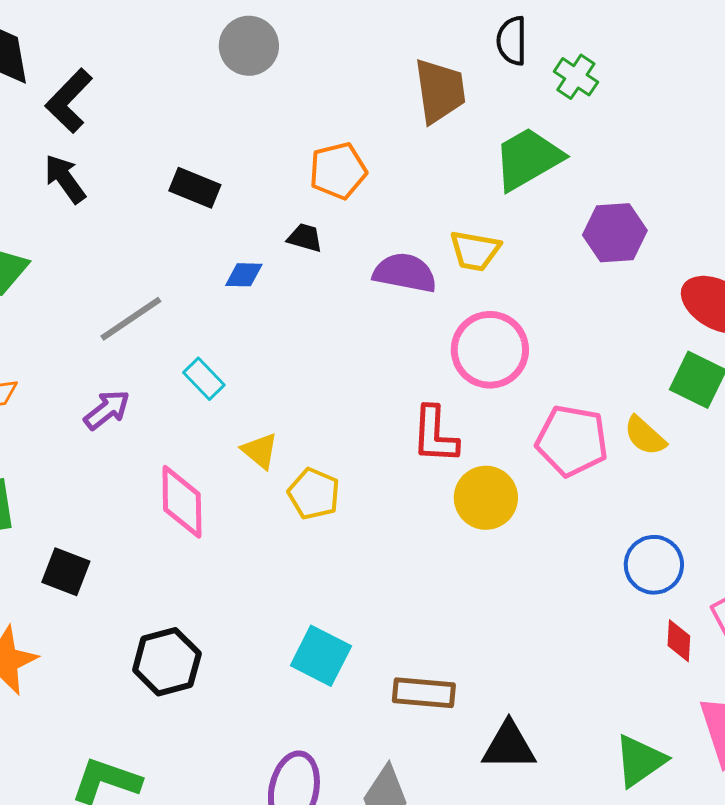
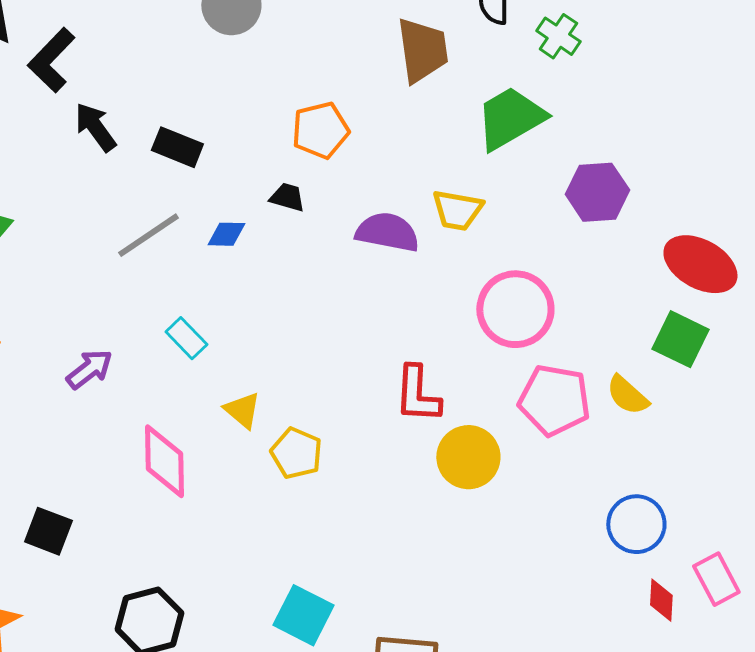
black arrow: (65, 179) -> (95, 127), moved
gray line: (131, 319) -> (148, 235), moved
pink circle: (490, 350) -> (515, 309), moved

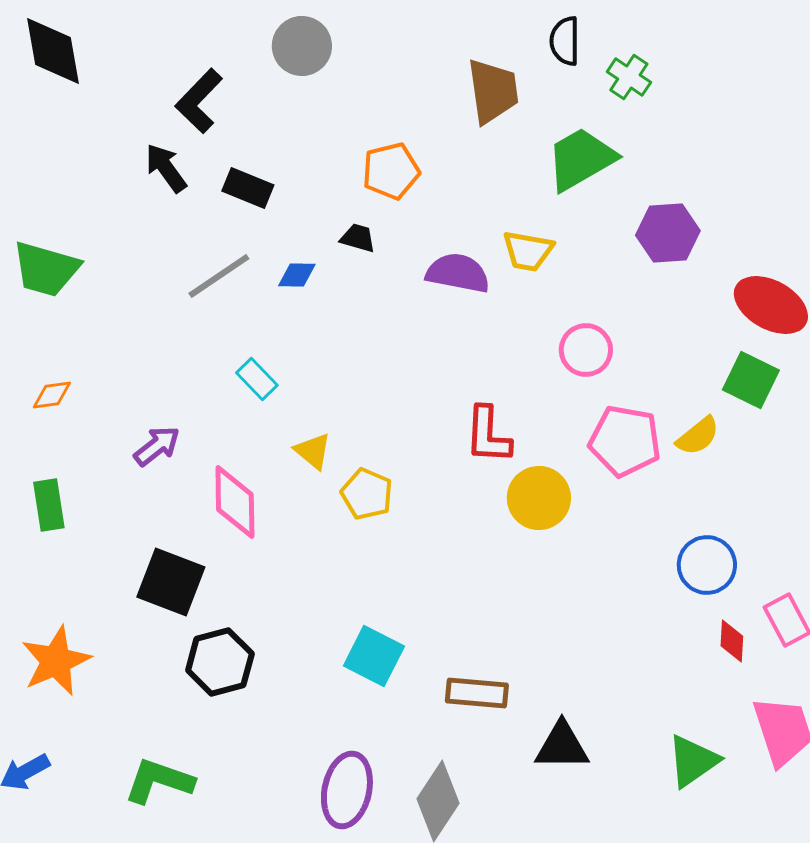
black L-shape: (51, 60) -> (199, 101), moved
pink circle: (515, 309) -> (586, 350), size x0.7
purple arrow: (89, 369) -> (157, 446), moved
yellow semicircle: (627, 395) -> (698, 436), turned -81
black square: (48, 531) -> (171, 582), moved, size x1.4

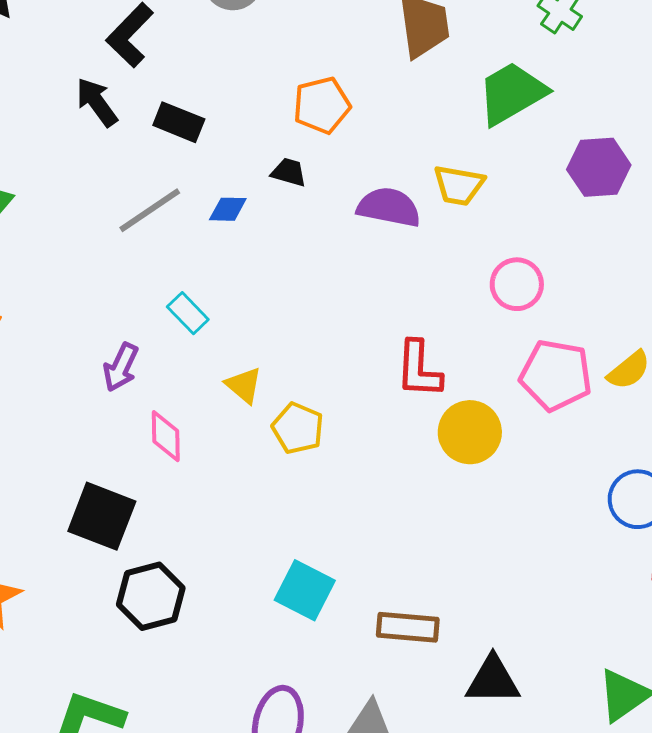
purple arrow: (157, 446) -> (121, 367), moved, turned 153
pink diamond: (235, 502) -> (166, 436), size x0.7

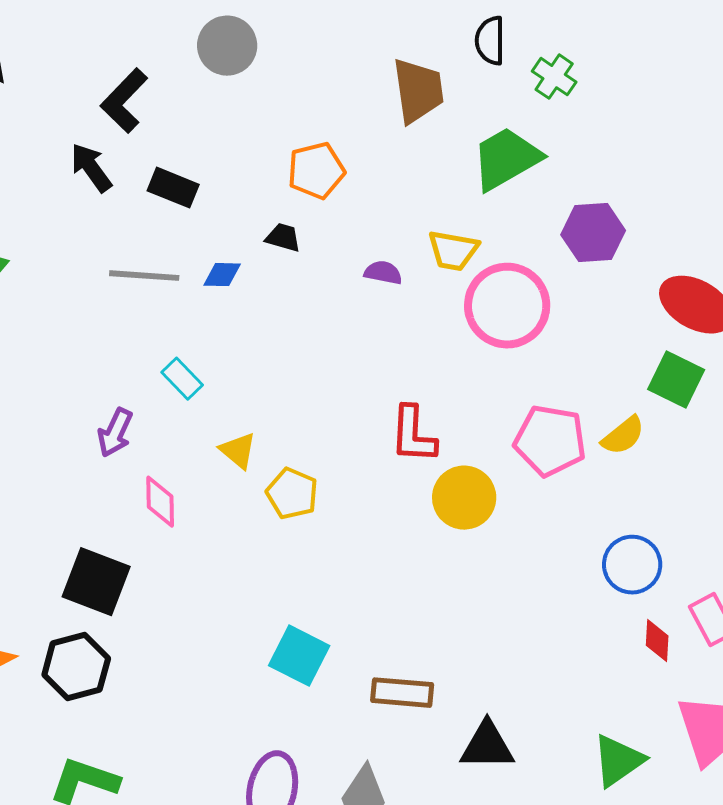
purple semicircle: (389, 207) -> (383, 273), size x0.6
gray line: (150, 210) -> (144, 276), turned 38
pink circle: (517, 284) -> (507, 306), moved, size x1.6
black hexagon: (151, 596) -> (76, 667), moved

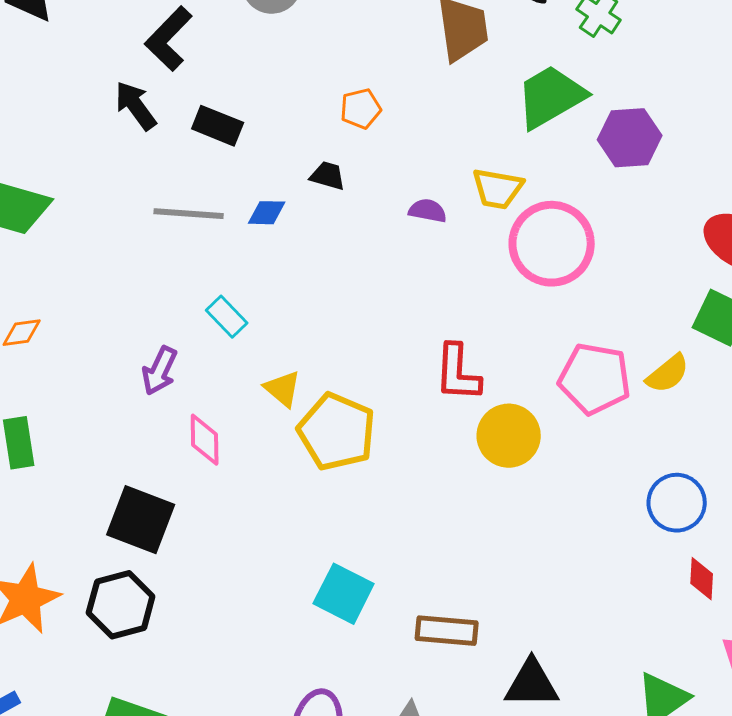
orange pentagon: (316, 171) -> (361, 109), size x0.7
purple hexagon: (593, 233) -> (630, 138), moved
yellow pentagon: (292, 494) -> (337, 432), size x1.5

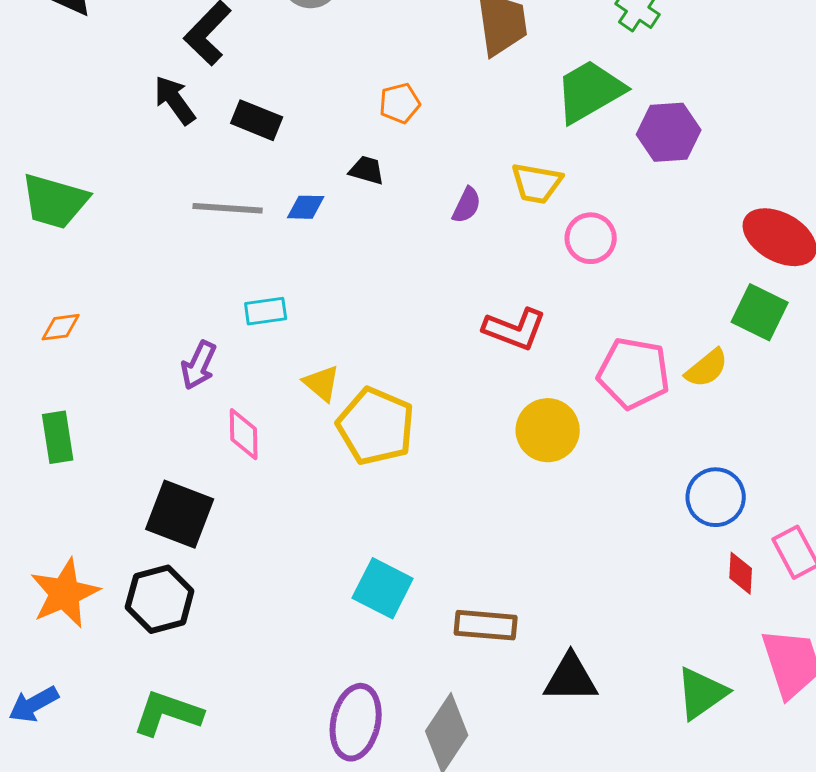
purple semicircle: (428, 211) -> (467, 205), turned 105
pink circle: (552, 244) -> (591, 238), size x0.6
cyan rectangle: (227, 317) -> (266, 311), turned -54
red L-shape: (458, 373) -> (515, 329), moved, turned -72

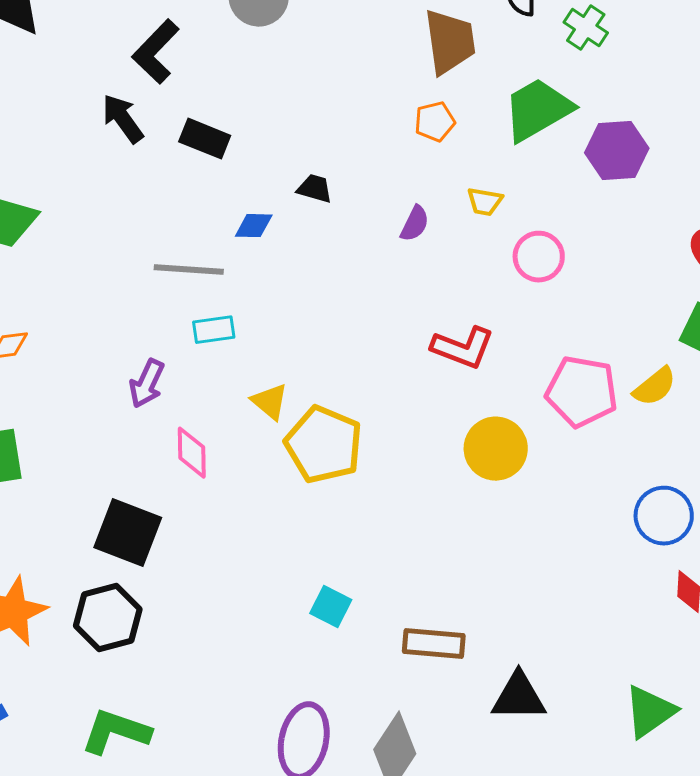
orange pentagon: (400, 103) -> (435, 122), moved
yellow trapezoid: (537, 183) -> (485, 202), size x0.7
gray line: (228, 208) -> (189, 270), moved
cyan square: (383, 588) -> (331, 607), size x0.7

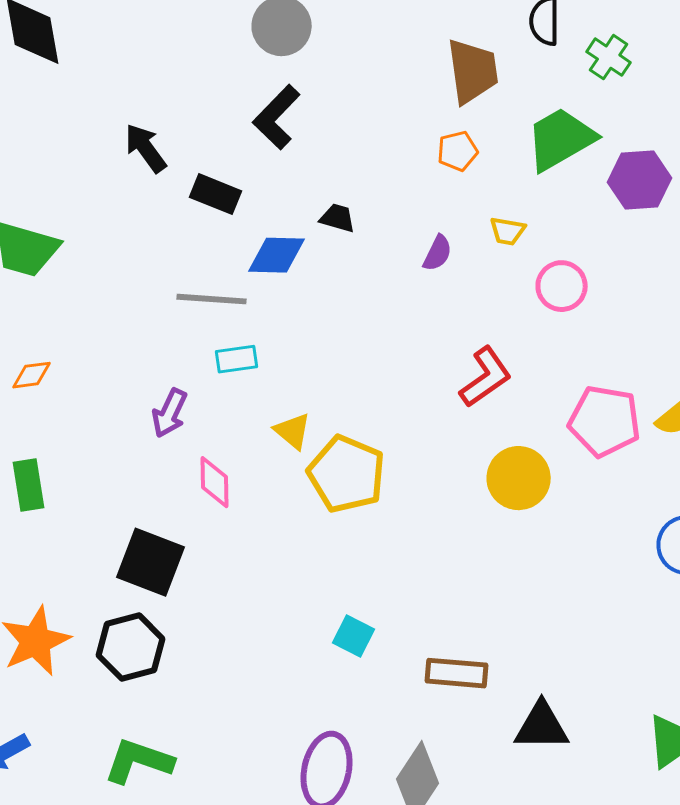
black L-shape: (156, 52) -> (277, 117), moved
black rectangle: (205, 139) -> (216, 194), moved
blue diamond: (254, 226) -> (277, 255), size x1.5
red L-shape: (463, 348) -> (486, 377), turned -56

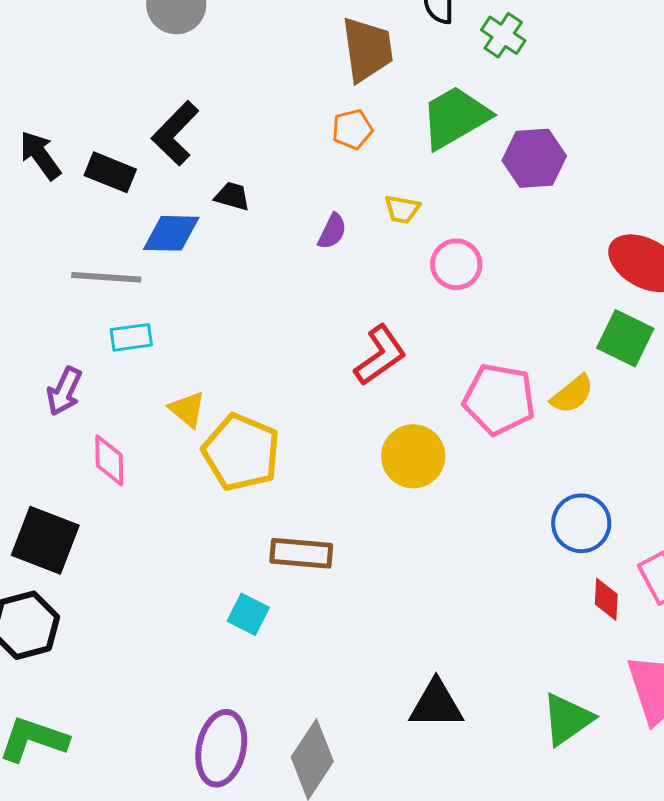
black L-shape: (277, 117) -> (175, 133), moved
black arrow: (146, 148) -> (40, 155), moved
brown rectangle: (457, 673) -> (301, 553), moved

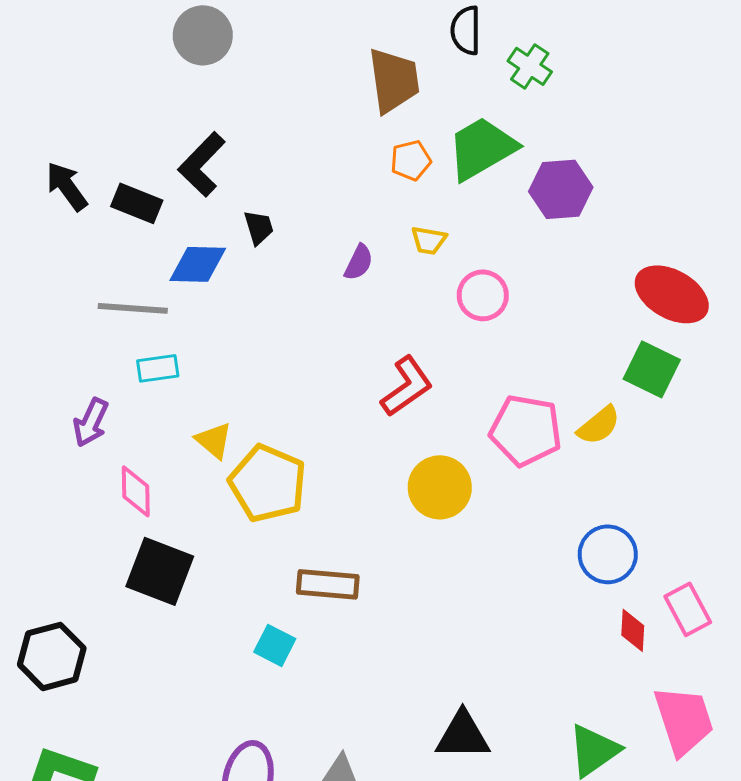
orange pentagon: (352, 129) -> (411, 160), moved
black trapezoid: (232, 196) -> (259, 227), turned 57
black square: (45, 540) -> (160, 571), moved

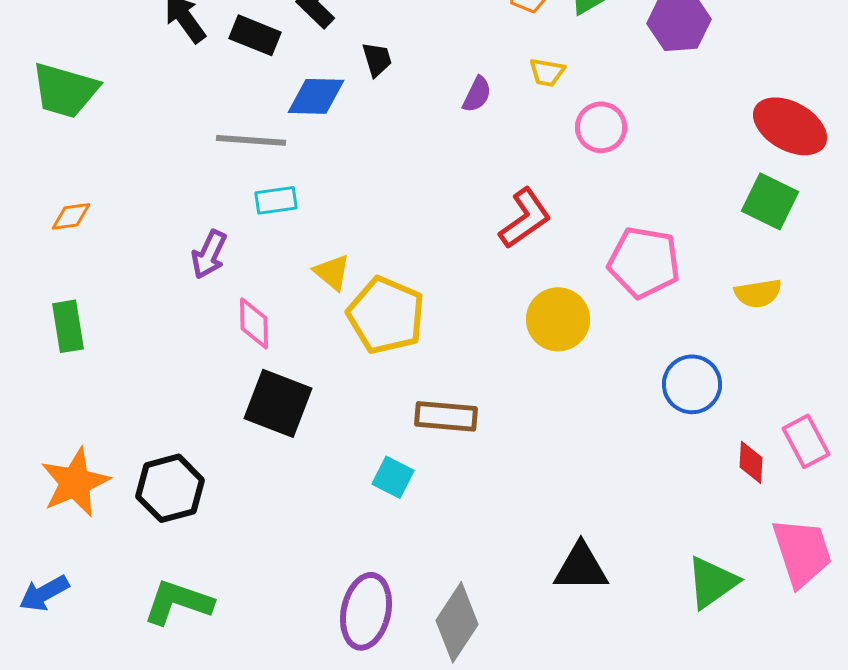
yellow semicircle: (599, 425) -> (758, 293), moved, turned 30
blue circle: (608, 554) -> (692, 384), moved

